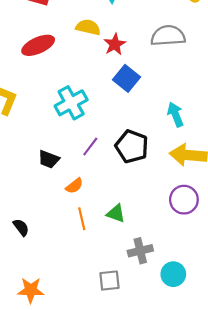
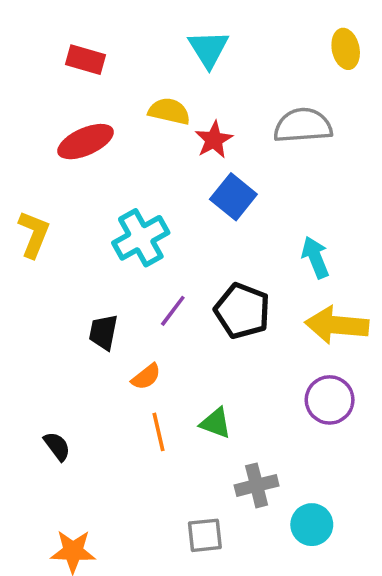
black trapezoid: (49, 159) -> (103, 332), turned 80

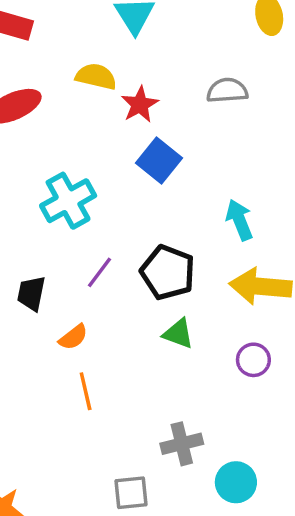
gray semicircle: (303, 126) -> (227, 90), size x0.7
purple circle: (330, 400) -> (253, 360), size x0.7
green triangle: (216, 423) -> (178, 334), moved

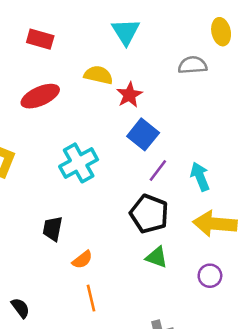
gray semicircle: (227, 90) -> (193, 65), moved
purple line: (100, 272) -> (158, 170), moved

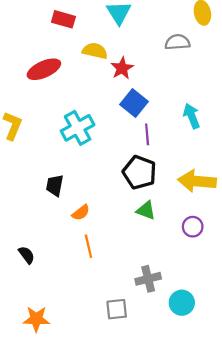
red rectangle: (40, 39) -> (63, 19), moved
purple line: (158, 170) -> (147, 134), turned -42
cyan arrow: (200, 177) -> (192, 116), moved

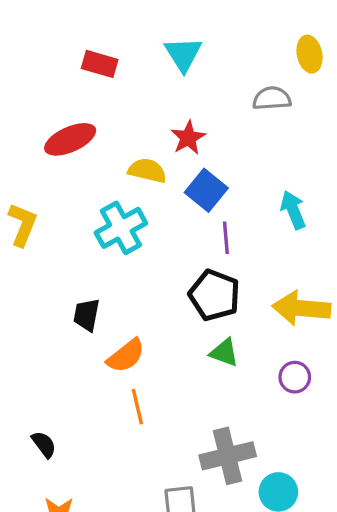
yellow semicircle: (95, 51) -> (147, 171), moved
orange semicircle: (81, 213) -> (126, 356), size x1.4
black semicircle: (27, 255) -> (44, 444), moved
gray cross: (148, 279) -> (228, 456), size x1.4

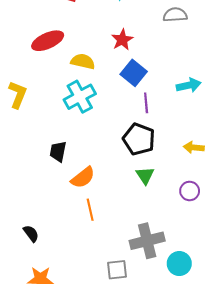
yellow semicircle: (147, 171) -> (83, 61), moved
cyan arrow: (293, 210) -> (189, 85), turned 100
yellow arrow: (301, 308) -> (194, 147), size x0.6
green triangle: (224, 353) -> (145, 175), turned 36

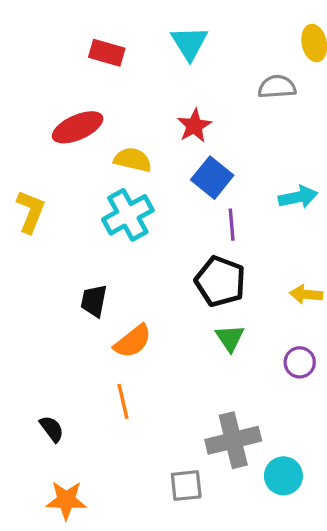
orange line: (90, 210) -> (123, 401), moved

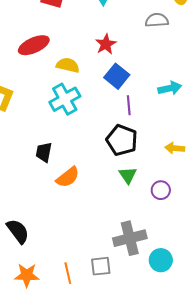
purple circle: (300, 362) -> (161, 190), moved
orange line: (123, 401) -> (68, 273), moved
black semicircle: (52, 429) -> (18, 231), size x1.5

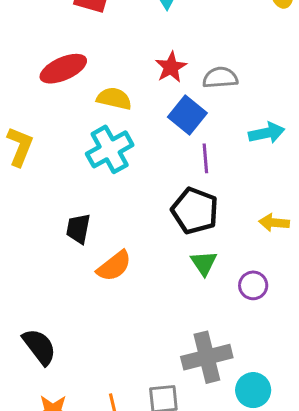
gray semicircle: (157, 20) -> (220, 78), moved

